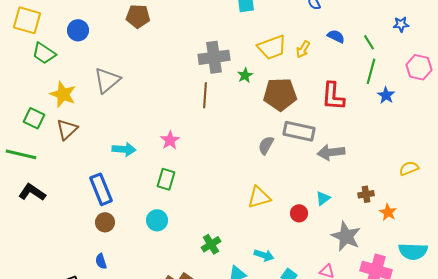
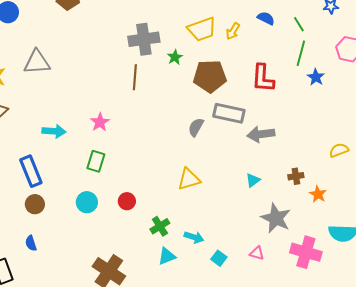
gray triangle: (107, 80) -> (37, 62), turned 36
red circle: (299, 213) -> (127, 201), moved
green cross: (211, 244) -> (160, 226), moved

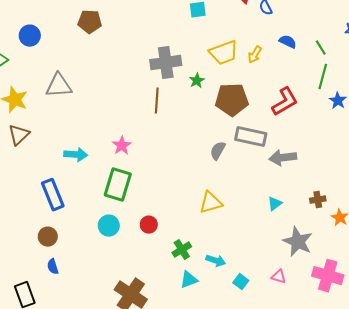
red L-shape: (263, 78) -> (285, 102), turned -124
green rectangle: (96, 161) -> (118, 185), size x1.5
brown circle: (35, 204) -> (48, 237), moved

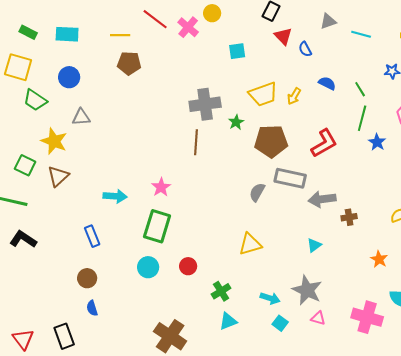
gray triangle: (59, 86) -> (81, 117), moved, size x0.7
blue rectangle: (53, 195) -> (92, 236), size x0.7
brown cross: (318, 200) -> (349, 217), moved
gray star: (298, 242) -> (307, 290), moved
cyan arrow: (216, 261) -> (270, 298), moved

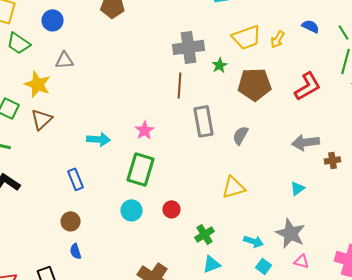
gray rectangle: (290, 178) -> (204, 121), moved, turned 68

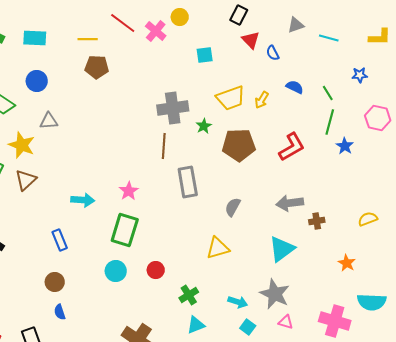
gray semicircle: (241, 135) -> (233, 207), moved
cyan triangle: (298, 188) -> (282, 249), size x1.8

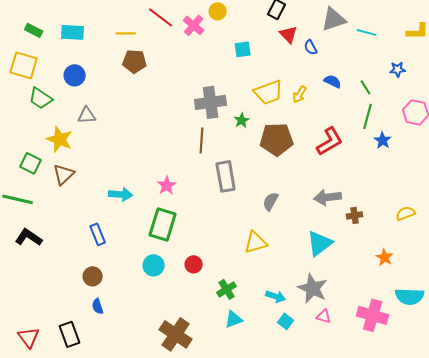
gray triangle: (296, 25) -> (334, 19), size x1.5

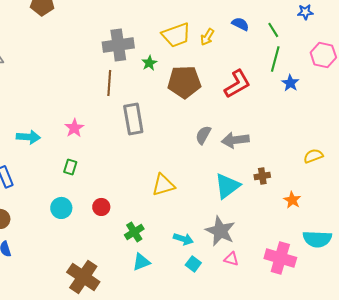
gray semicircle: (271, 201) -> (203, 135), moved
brown cross: (355, 215) -> (262, 176), moved
green rectangle: (163, 224) -> (70, 167), size x0.5

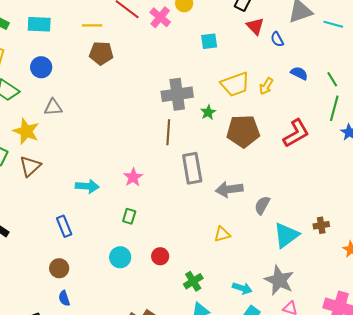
gray semicircle: (203, 135) -> (262, 205), moved
gray arrow: (235, 140) -> (229, 189), moved
yellow triangle: (163, 185) -> (222, 234), size x0.7

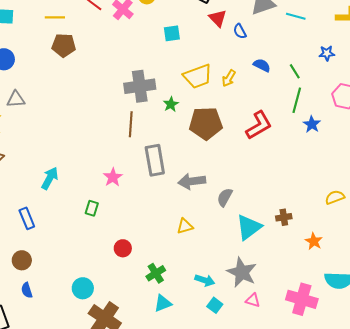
pink star: (133, 177) -> (113, 177), moved
cyan arrow: (87, 186) -> (50, 178), turned -65
cyan circle: (120, 257) -> (83, 288), moved

